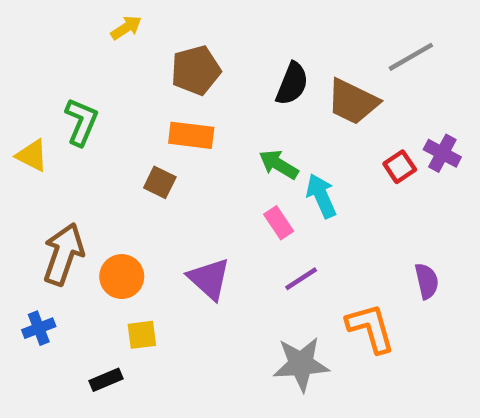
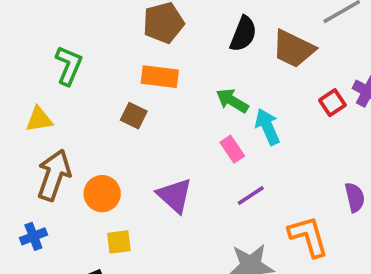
yellow triangle: (32, 155) -> (39, 119), moved, turned -36

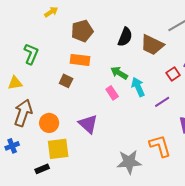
pink rectangle: (232, 149) -> (112, 93), moved
purple line: (251, 195) -> (162, 102), moved
yellow square: (119, 242) -> (58, 149), size x1.6

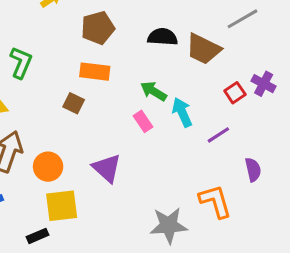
black semicircle: (125, 37) -> (163, 37), turned -108

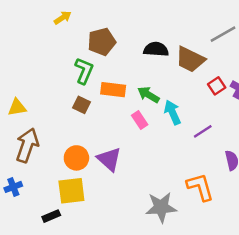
green L-shape: (21, 63) -> (84, 71), moved
orange rectangle: (95, 72) -> (113, 90), moved
red square: (235, 93) -> (217, 86), moved
orange circle: (48, 167) -> (76, 158), moved

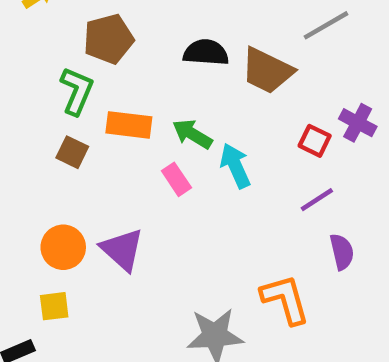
red square: (217, 86) -> (315, 141), moved, turned -30
purple line: (203, 131) -> (317, 200), moved
yellow square: (71, 191) -> (54, 306), size x0.6

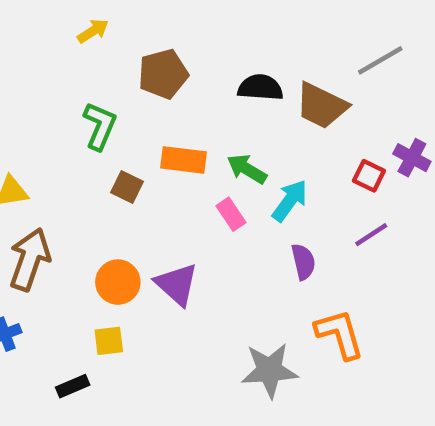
green L-shape: (77, 91) -> (100, 126), moved
cyan arrow: (235, 166) -> (290, 201), turned 60
purple semicircle: (342, 252) -> (303, 262), moved

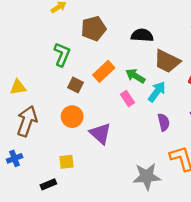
brown trapezoid: (321, 106) -> (167, 61), moved
orange rectangle: (183, 160) -> (104, 71), turned -50
orange circle: (118, 282) -> (72, 117), moved

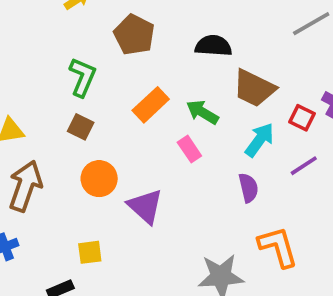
brown pentagon: (94, 28) -> (134, 35), turned -30
brown square: (76, 85) -> (81, 127), moved
cyan arrow: (157, 92) -> (260, 140), moved

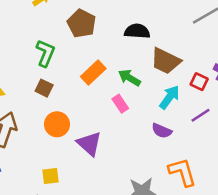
purple semicircle: (248, 188) -> (162, 131), turned 126

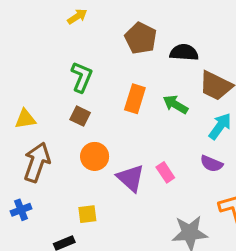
brown pentagon: (82, 23) -> (141, 38), moved
orange rectangle: (93, 73) -> (135, 99), turned -30
pink rectangle: (120, 104) -> (165, 172), moved

